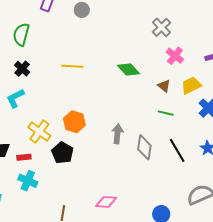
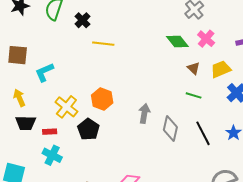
black cross: (22, 69) -> (82, 20), moved
green diamond: (128, 69) -> (177, 41), moved

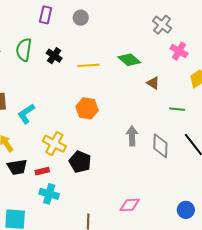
green diamond: (177, 41) -> (129, 60), moved
yellow line: (103, 44) -> (88, 65), moved
brown triangle: (194, 68) -> (153, 83), moved
orange hexagon: (102, 99) -> (87, 108), moved

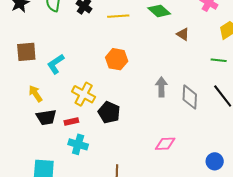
green line: (177, 109) -> (219, 60), moved
pink diamond: (130, 205) -> (165, 144), moved

